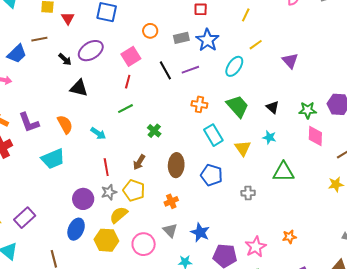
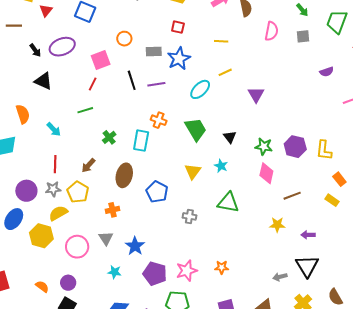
yellow line: (246, 15) -> (221, 41), turned 56
cyan rectangle: (213, 135) -> (141, 141), moved, turned 30

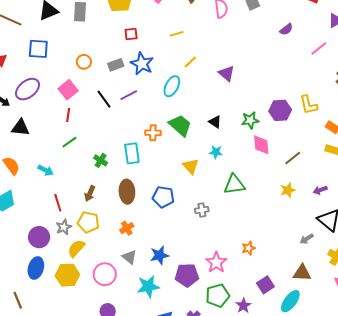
orange cross: (159, 120) -> (153, 133), moved
blue star: (135, 246) -> (159, 255), turned -30
cyan star: (114, 272) -> (148, 286), size x1.6

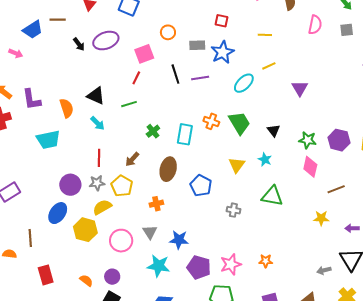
black triangle: (21, 128) -> (96, 96), moved

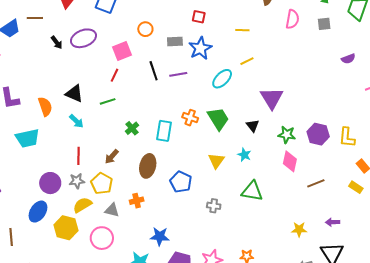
purple triangle: (300, 88) -> (272, 98), moved, size x1.4
yellow star: (321, 218) -> (299, 229), moved
gray triangle: (150, 232) -> (112, 210), moved, turned -42

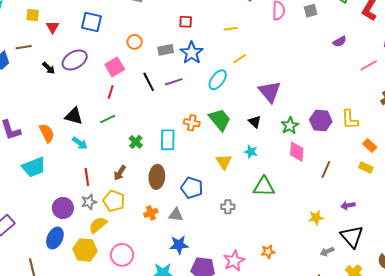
green star: (287, 135) -> (290, 126), turned -30
brown line: (316, 183) -> (326, 170), turned -36
gray triangle: (112, 210) -> (176, 215), moved

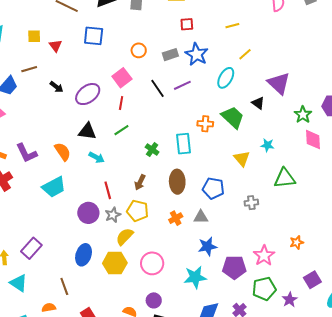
purple ellipse: (75, 60) -> (88, 94), moved
black triangle: (255, 122) -> (258, 103), moved
purple circle: (63, 208) -> (88, 213), moved

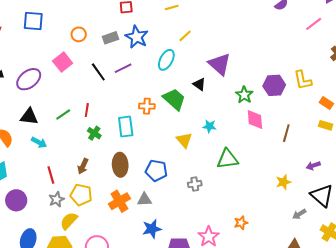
red line: (121, 103) -> (87, 110), moved
purple circle: (88, 213) -> (16, 200), moved
orange cross: (176, 218) -> (119, 201), size x1.5

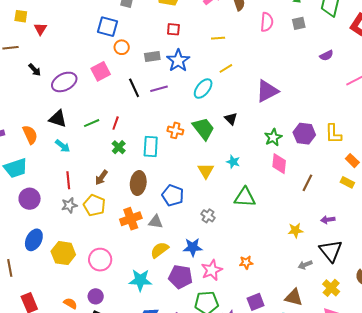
blue square: (33, 21) -> (107, 27), moved
purple triangle: (220, 64) -> (267, 91), moved, turned 40
gray cross: (195, 184) -> (208, 216), turned 32
yellow semicircle: (69, 221) -> (160, 250), moved
blue star: (152, 229) -> (193, 247), moved

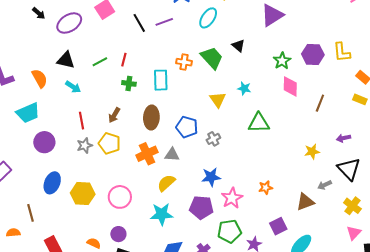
green cross: (119, 147) -> (129, 83), turned -32
gray cross: (208, 216) -> (213, 139), moved, turned 32
yellow semicircle: (160, 250) -> (166, 183), moved
brown triangle: (294, 297) -> (305, 202), moved, turned -30

